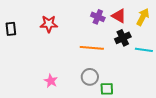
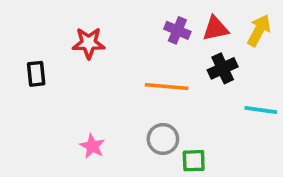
red triangle: (119, 16) -> (215, 29), turned -42
black rectangle: (11, 29) -> (36, 74), moved
cyan line: (144, 50) -> (261, 110), moved

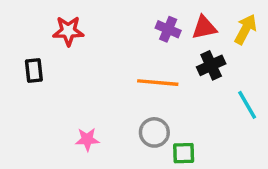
red star: (89, 43) -> (68, 31), moved
cyan line: (261, 110) -> (247, 105), turned 52
pink star: (92, 146) -> (87, 139), turned -30

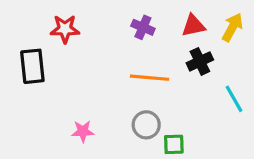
purple cross: (168, 29) -> (143, 27), moved
black rectangle: (34, 71) -> (32, 66), size x1.5

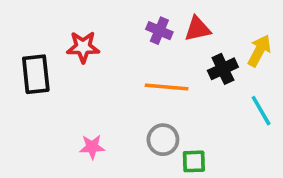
red triangle: (193, 26) -> (197, 29), moved
yellow arrow: (232, 27) -> (259, 51), moved
red star: (65, 29) -> (83, 47), moved

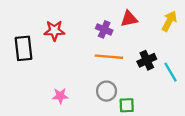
purple cross: (159, 31) -> (104, 29), moved
yellow arrow: (259, 51) -> (169, 21), moved
black cross: (223, 69) -> (147, 60), moved

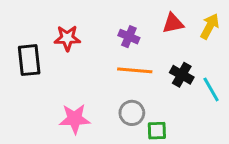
red triangle: (129, 19) -> (173, 23), moved
black cross: (147, 60) -> (182, 75), turned -36
pink star: (60, 96) -> (75, 119), size x1.5

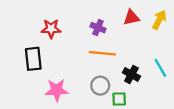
black rectangle: (29, 60) -> (33, 59), moved
black cross: (182, 75) -> (131, 74), moved

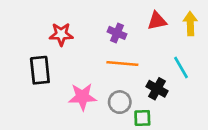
yellow arrow: (159, 20) -> (190, 24), turned -30
cyan line: (160, 68) -> (181, 68), moved
pink star: (57, 90) -> (82, 97), moved

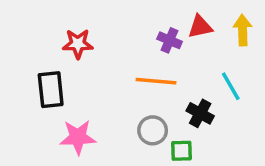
purple cross: (117, 33) -> (170, 40), moved
pink star: (82, 97) -> (78, 137), moved

